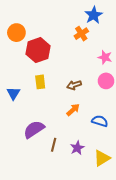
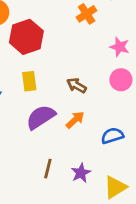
brown arrow: (74, 85) -> (77, 85), turned 48
blue semicircle: (100, 121) -> (112, 136), turned -35
purple semicircle: (34, 129) -> (41, 117), moved

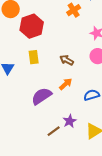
purple semicircle: (41, 117) -> (42, 96), moved
brown line: (48, 169) -> (54, 131), moved, turned 40

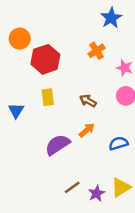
orange cross: (74, 10) -> (97, 51), moved
purple star: (70, 121) -> (97, 193), moved

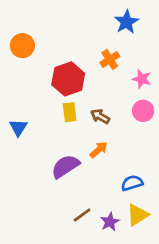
red hexagon: (45, 59) -> (68, 79), moved
yellow rectangle: (48, 97) -> (70, 112), moved
blue semicircle: (118, 143) -> (132, 183), moved

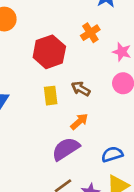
yellow rectangle: (70, 112) -> (51, 96), moved
purple semicircle: (65, 166) -> (66, 149), moved

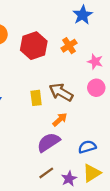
red hexagon: (49, 52) -> (34, 46), moved
brown arrow: (81, 89) -> (61, 92), size x1.5

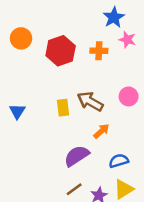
orange cross: (69, 46) -> (99, 51), turned 35
pink star: (95, 62) -> (127, 40), moved
orange arrow: (60, 120) -> (101, 131), moved

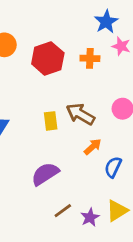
purple semicircle: (77, 156) -> (45, 174), moved
blue semicircle: (119, 161) -> (113, 167), moved, turned -48

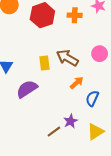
purple semicircle: (45, 174) -> (27, 89), moved
purple star: (90, 217) -> (71, 121), moved

